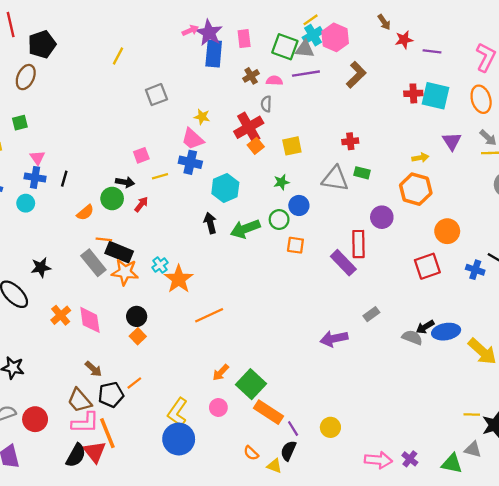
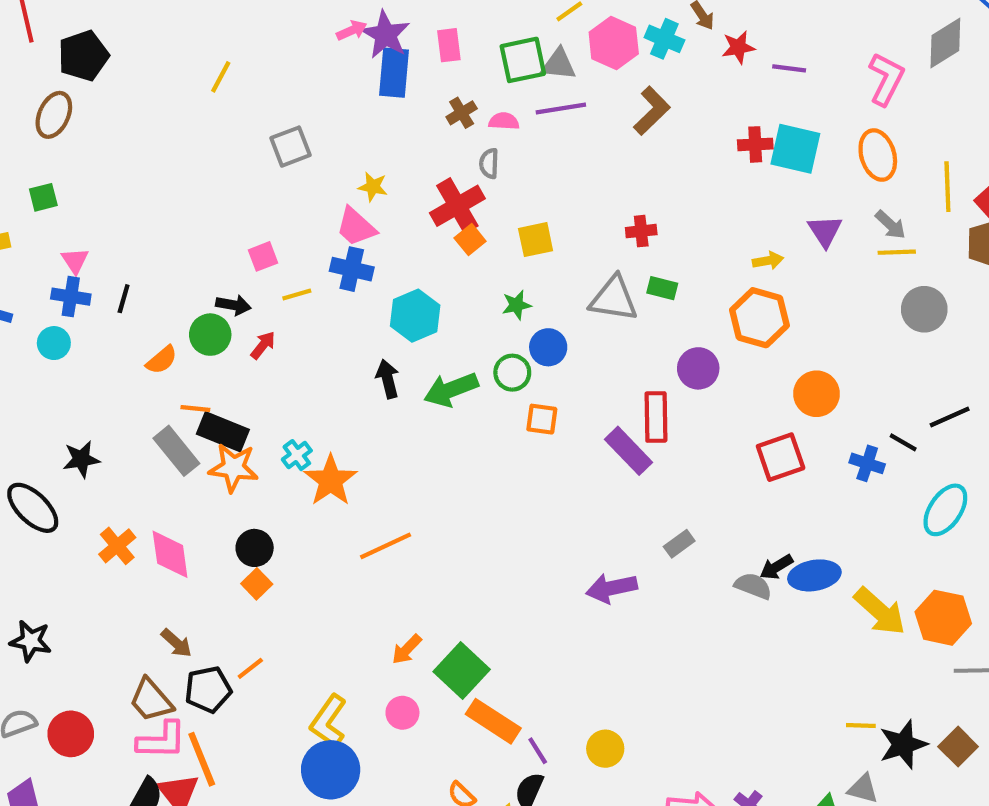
cyan cross: (313, 35) -> (664, 39), moved, turned -36
green square: (285, 47) -> (523, 60), turned -32

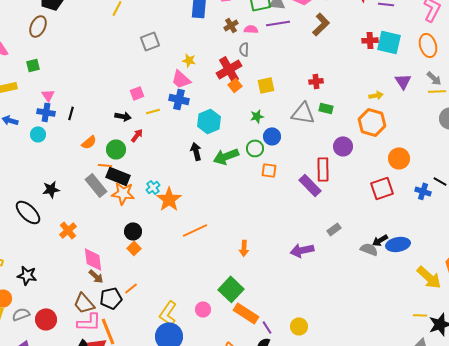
green circle: (210, 335) -> (116, 149), moved
pink diamond: (170, 554) -> (93, 259), moved
yellow arrow: (880, 611) -> (429, 277), moved
orange arrow: (407, 649) -> (244, 248), moved, turned -42

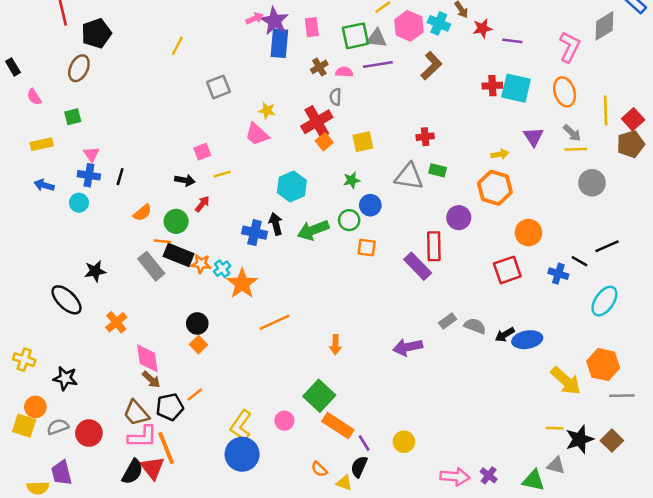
blue cross: (179, 99) -> (255, 233), moved
orange star: (123, 193) -> (201, 264), moved, size x0.7
gray semicircle: (369, 249) -> (475, 326), moved

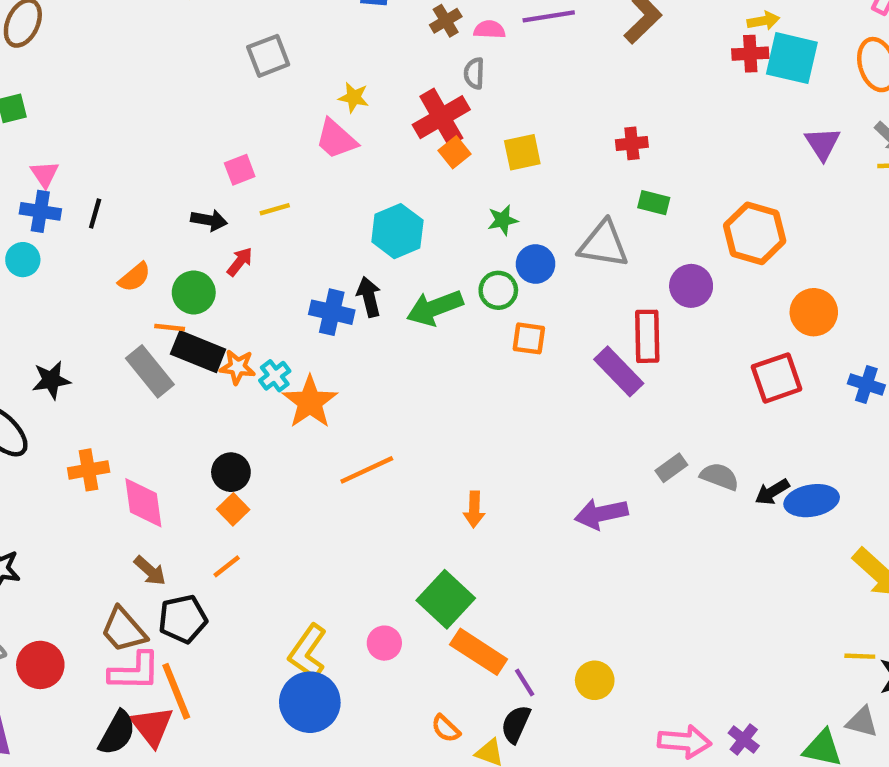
yellow arrow: (500, 154) -> (763, 21), moved
gray triangle: (409, 177) -> (603, 244), moved
orange cross: (116, 322) -> (89, 470), turned 30
pink diamond: (147, 358) -> (143, 503), moved
orange line: (195, 394) -> (227, 566), moved

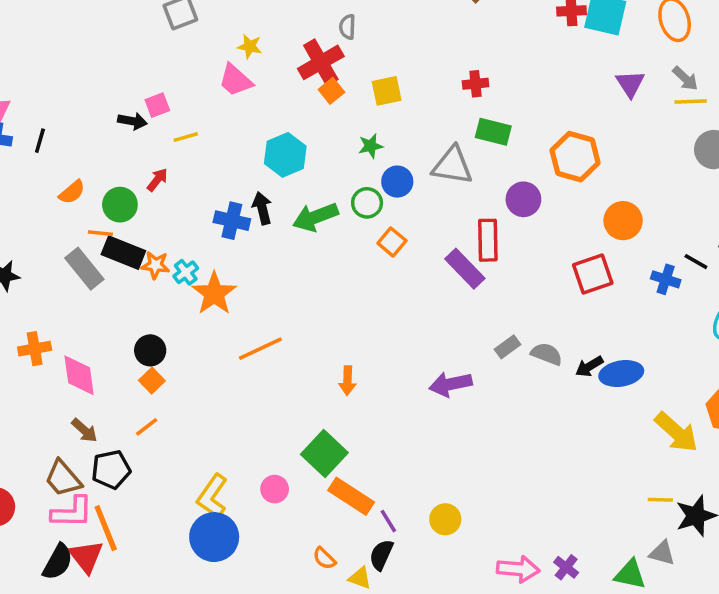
green rectangle: (654, 203) -> (493, 132), size x1.4
black arrow: (209, 220) -> (132, 121), moved
orange square: (529, 338) -> (392, 242), turned 32

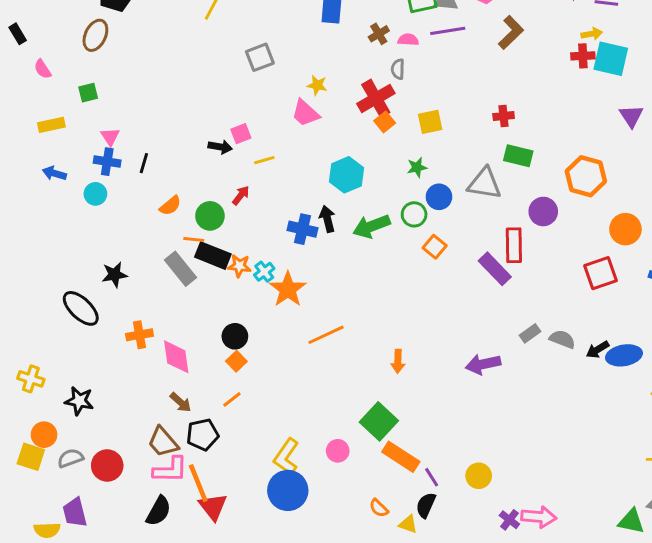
red triangle: (86, 557) -> (213, 507), moved
purple cross: (566, 567) -> (509, 520), moved

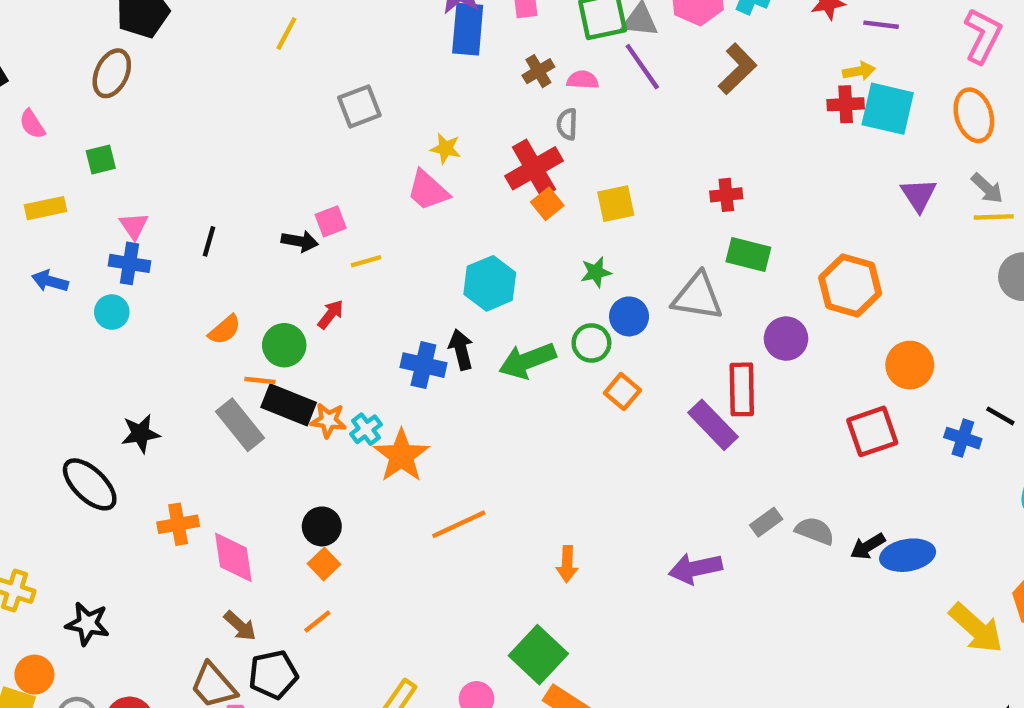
purple line: (448, 31) -> (642, 67), turned 64
black line: (144, 163) -> (209, 241), moved

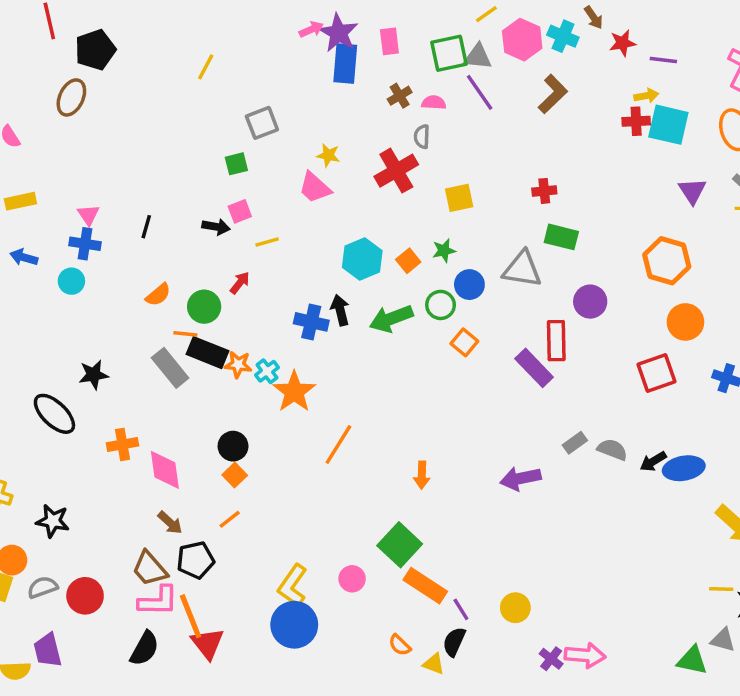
green square: (101, 159) -> (236, 164), moved
orange square: (547, 204) -> (408, 261), moved
orange hexagon: (850, 285) -> (667, 261), moved
orange line: (459, 524) -> (338, 444), turned -33

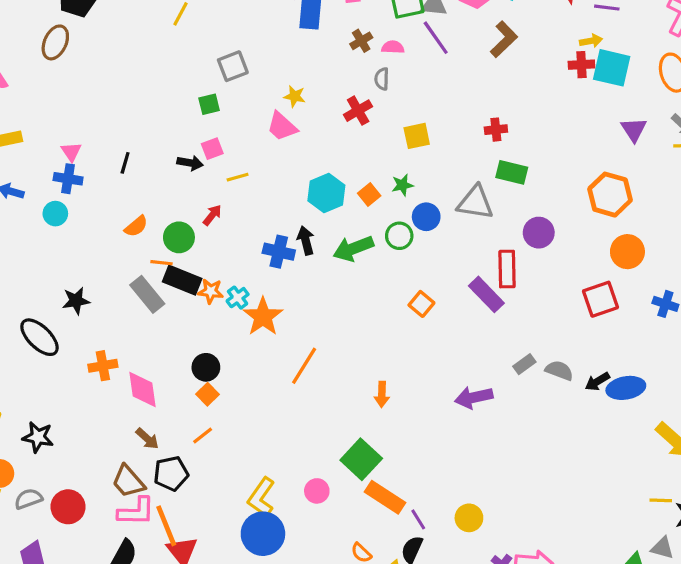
red cross: (396, 171) -> (358, 111), size x0.7
orange square: (464, 342) -> (421, 304), moved

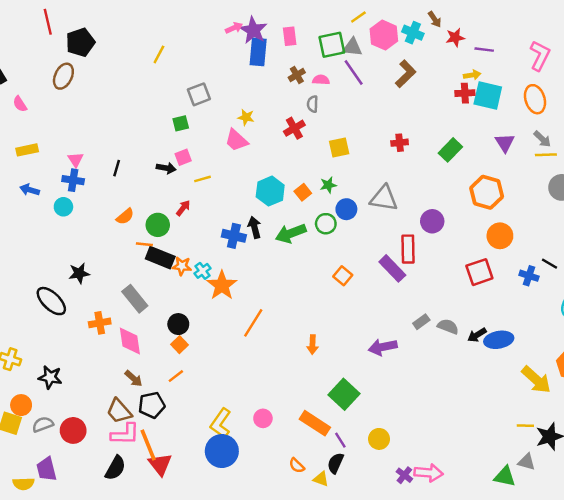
green rectangle: (512, 172) -> (450, 150), moved, turned -60
gray rectangle: (147, 294) -> (135, 299), moved
green square: (361, 459) -> (344, 394), moved

